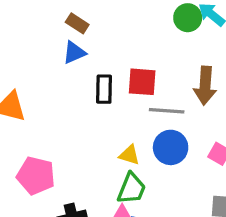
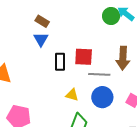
blue triangle: (74, 53) -> (41, 39), turned -35
yellow triangle: (129, 155) -> (72, 95), moved

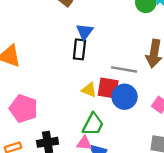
blue triangle: (41, 39) -> (85, 32), moved
red square: (84, 57) -> (108, 88), moved

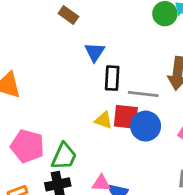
black rectangle: (79, 49) -> (112, 78), moved
green trapezoid: (93, 124) -> (64, 156), moved

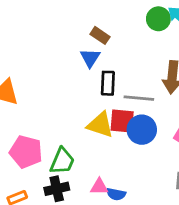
brown rectangle: (68, 15) -> (100, 35), moved
yellow triangle: (103, 120) -> (100, 125), size x1.5

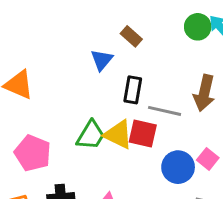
blue triangle: (90, 58) -> (102, 60), moved
blue circle: (142, 130) -> (178, 167), moved
green trapezoid: (62, 161) -> (91, 135), moved

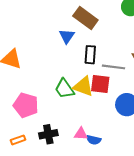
brown rectangle: (131, 36) -> (85, 18), size x1.6
green trapezoid: (91, 135) -> (64, 89), turned 120

